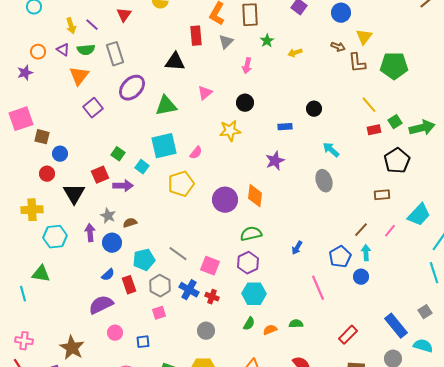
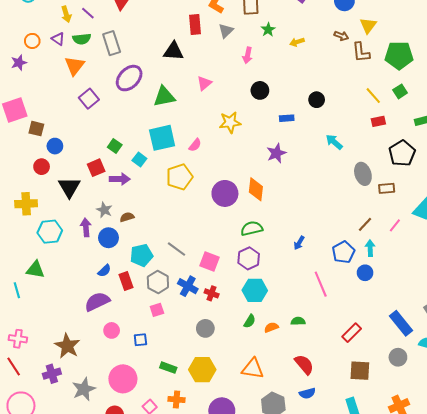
black circle: (245, 103) -> (260, 90), moved
green square: (395, 122) -> (400, 91), moved
gray ellipse: (324, 181) -> (363, 174), moved

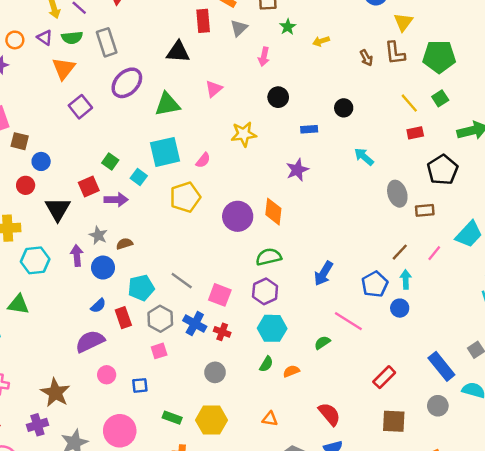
brown arrow: (341, 36) -> (366, 58), moved, turned 40
blue arrow: (299, 243) -> (323, 273), size x1.5
pink line: (321, 284) -> (348, 321), turned -35
green semicircle: (298, 321) -> (322, 343), moved, turned -32
orange triangle: (253, 369) -> (270, 419), size x0.6

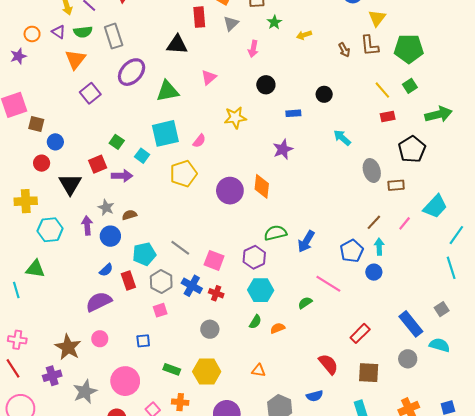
green semicircle: (269, 257) -> (275, 233), moved
pink circle: (107, 375) -> (100, 339), moved
red semicircle: (329, 414) -> (328, 364), moved

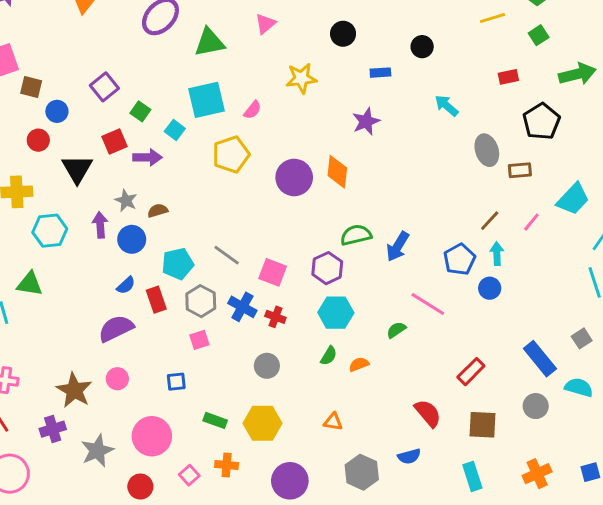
yellow line: (382, 90) -> (493, 18), moved, turned -66
purple square: (90, 93) -> (104, 87), moved

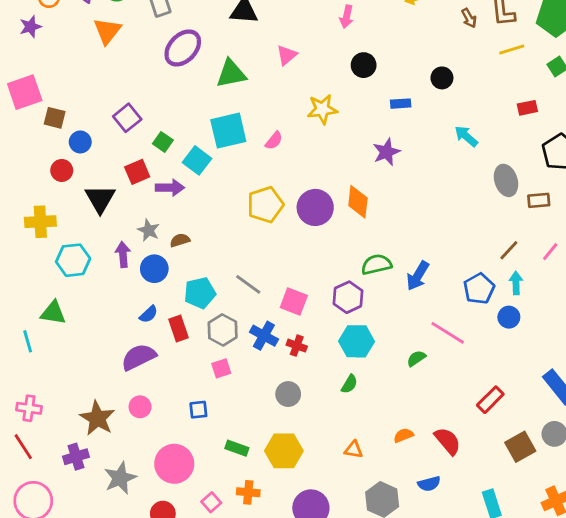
cyan square: (175, 130) -> (197, 160), size x1.4
yellow pentagon: (231, 154) -> (265, 205), moved
orange semicircle: (359, 364) -> (403, 435), moved
brown square: (482, 425) -> (520, 447), moved, turned -32

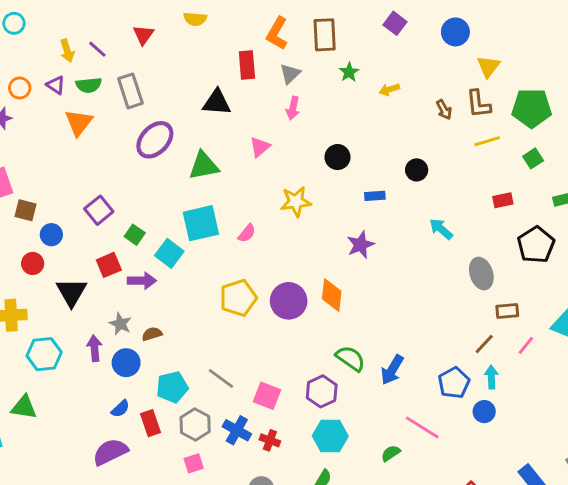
pink arrow: (347, 17) -> (293, 108), moved
brown rectangle: (539, 200) -> (507, 311), moved
green semicircle: (376, 264) -> (350, 358), turned 48

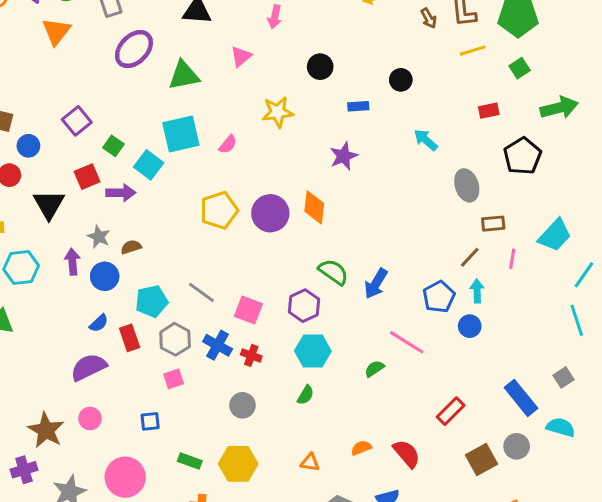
pink line: (526, 345) -> (512, 259), turned -30

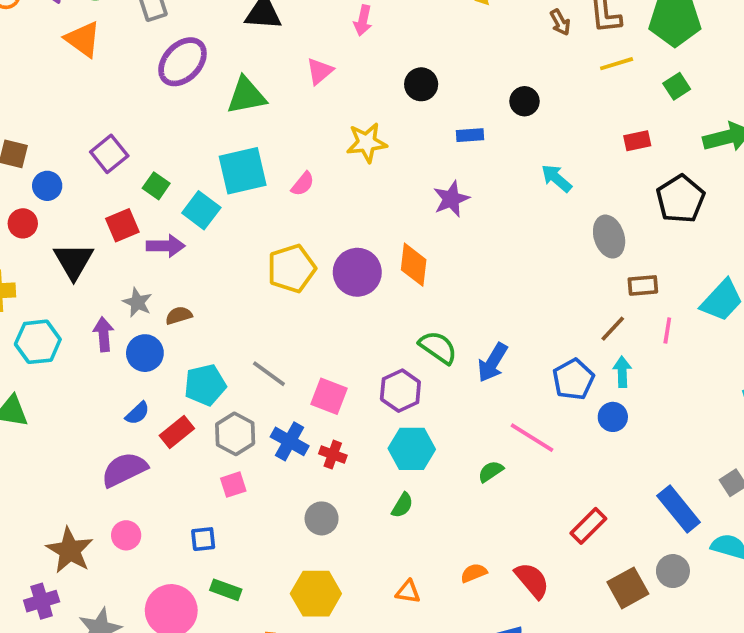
orange triangle: (56, 31) -> (83, 39), turned -32
red rectangle: (130, 338) -> (177, 432), turned 70
green rectangle: (190, 461) -> (226, 590), moved

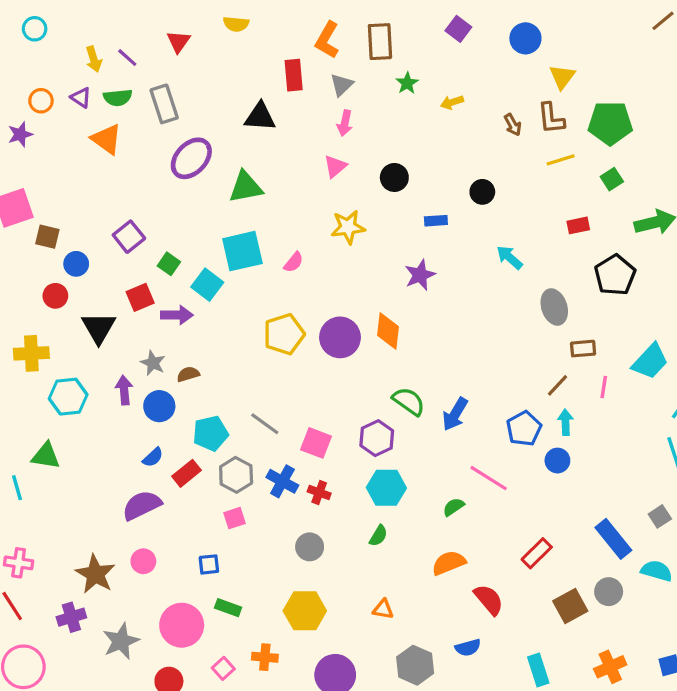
pink triangle: (320, 71) -> (335, 166), moved
orange semicircle: (474, 573) -> (449, 563), moved, size x1.5

